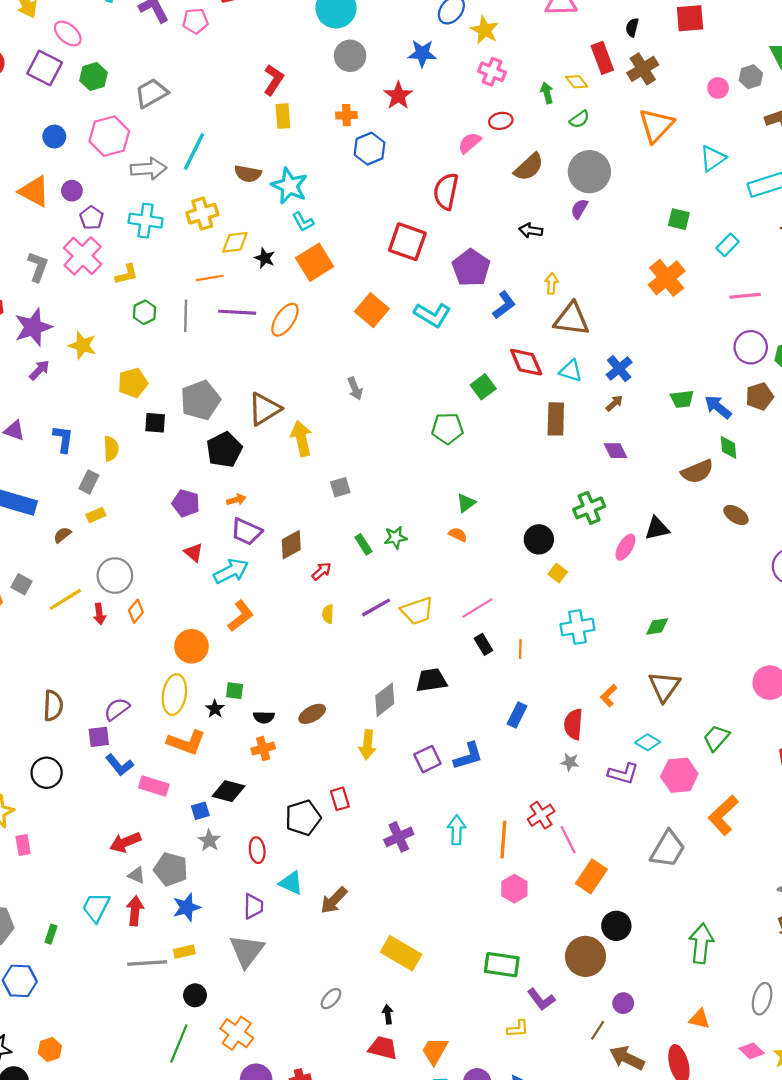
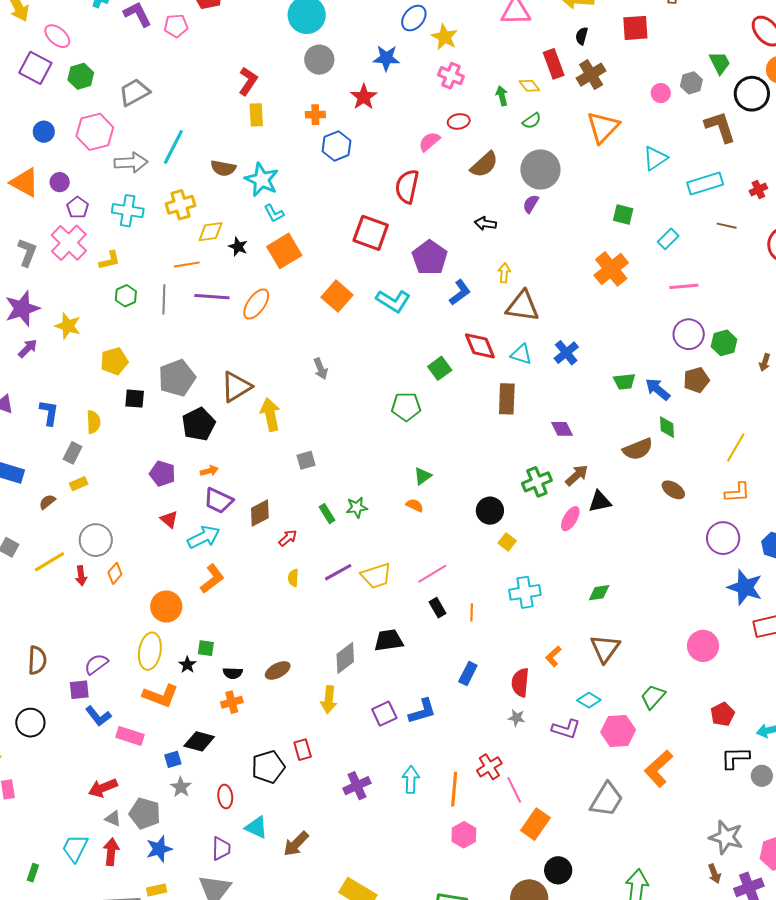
brown arrow: (614, 403) -> (577, 475), moved, size x1.4

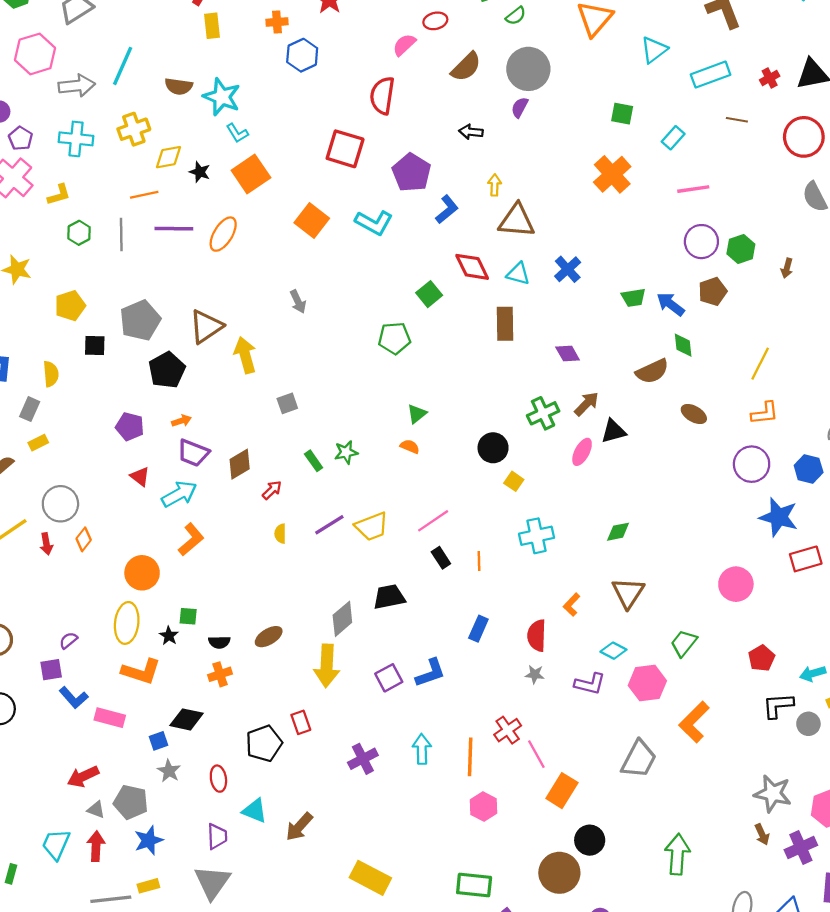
purple semicircle: (96, 664) -> (68, 640), size x0.7
yellow arrow: (329, 700) -> (327, 666), size x1.4

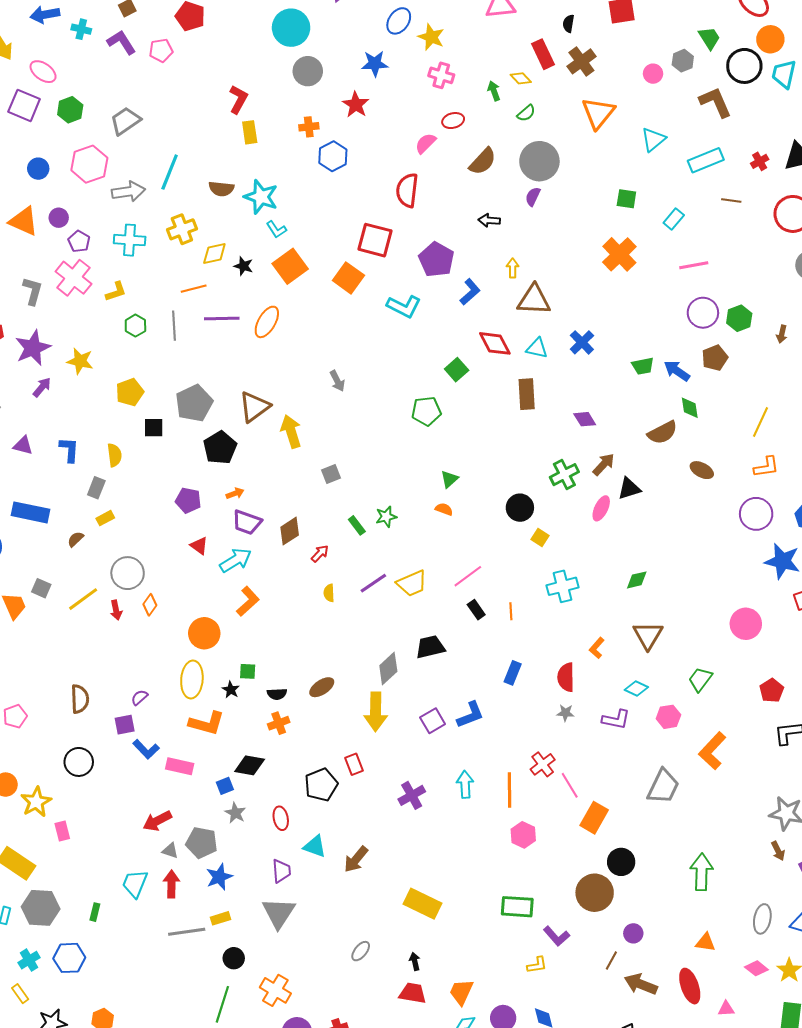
orange square: (312, 221) -> (348, 278), moved
pink hexagon: (647, 683) -> (668, 717), size x0.7

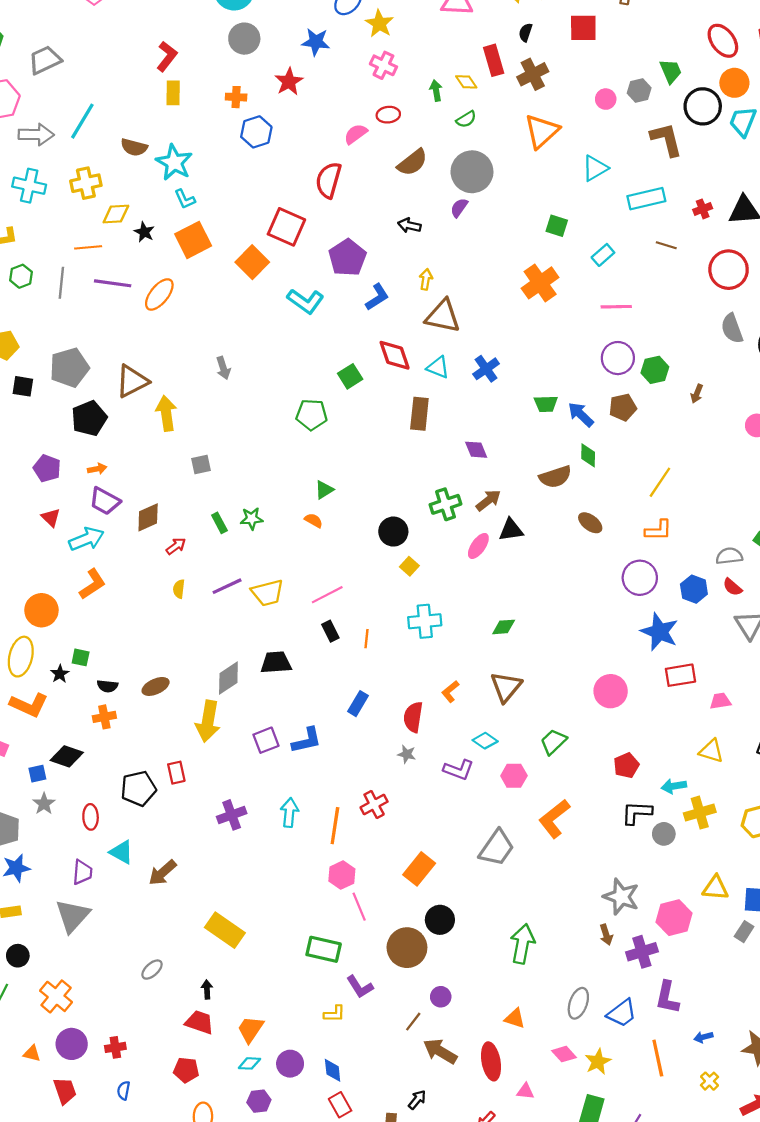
pink line: (570, 785) -> (359, 907), moved

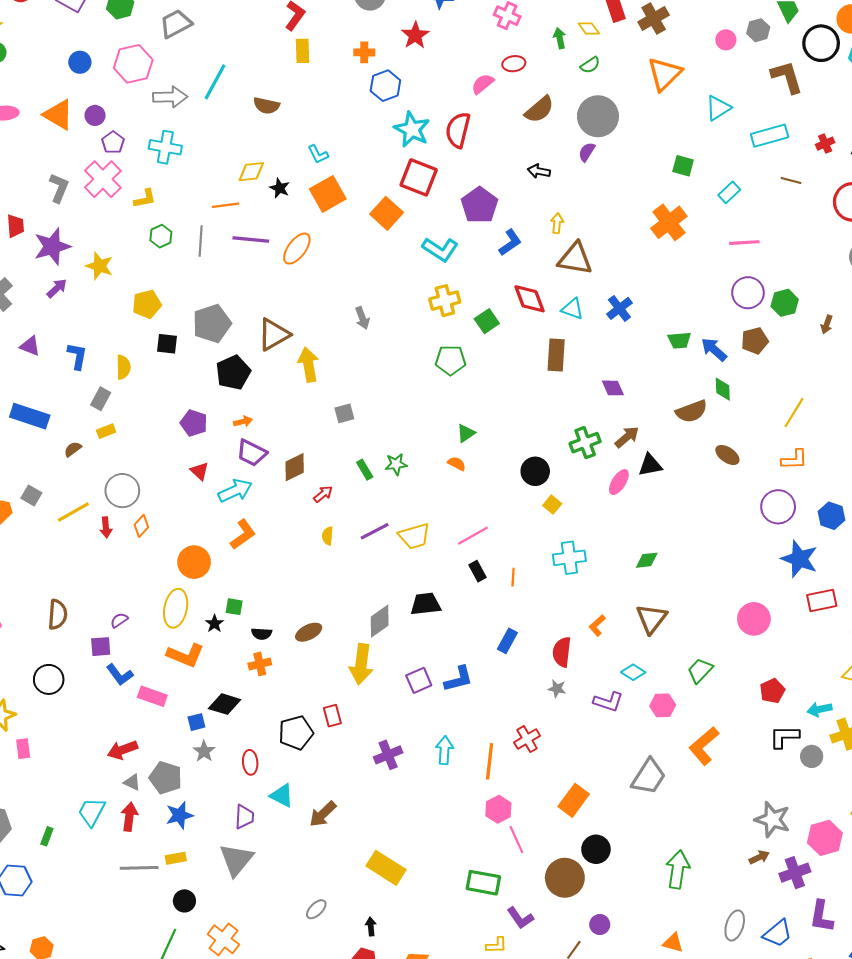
cyan star: (174, 162) -> (412, 129), moved
yellow cross: (86, 183) -> (445, 301), moved
brown arrow: (606, 935) -> (759, 857), turned -96

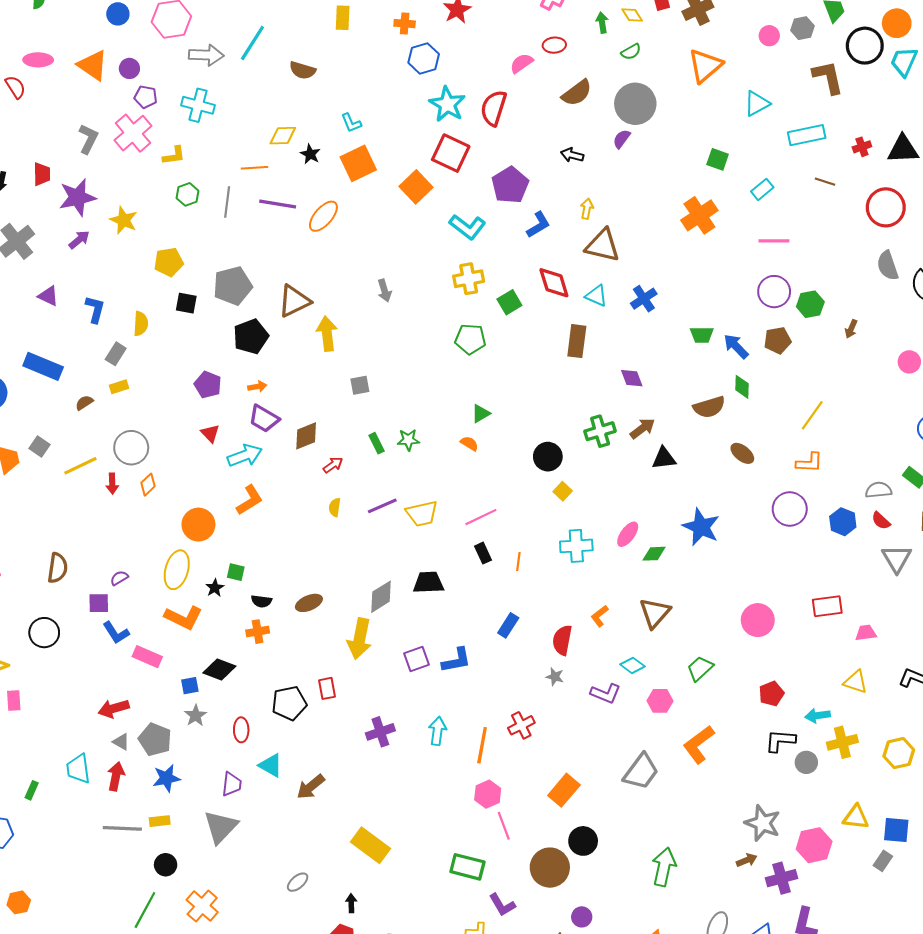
purple pentagon: (113, 142) -> (146, 97), turned -30
pink ellipse: (619, 482) -> (628, 534), moved
blue star: (799, 559) -> (701, 527), moved
cyan trapezoid: (92, 812) -> (78, 769), turned -40

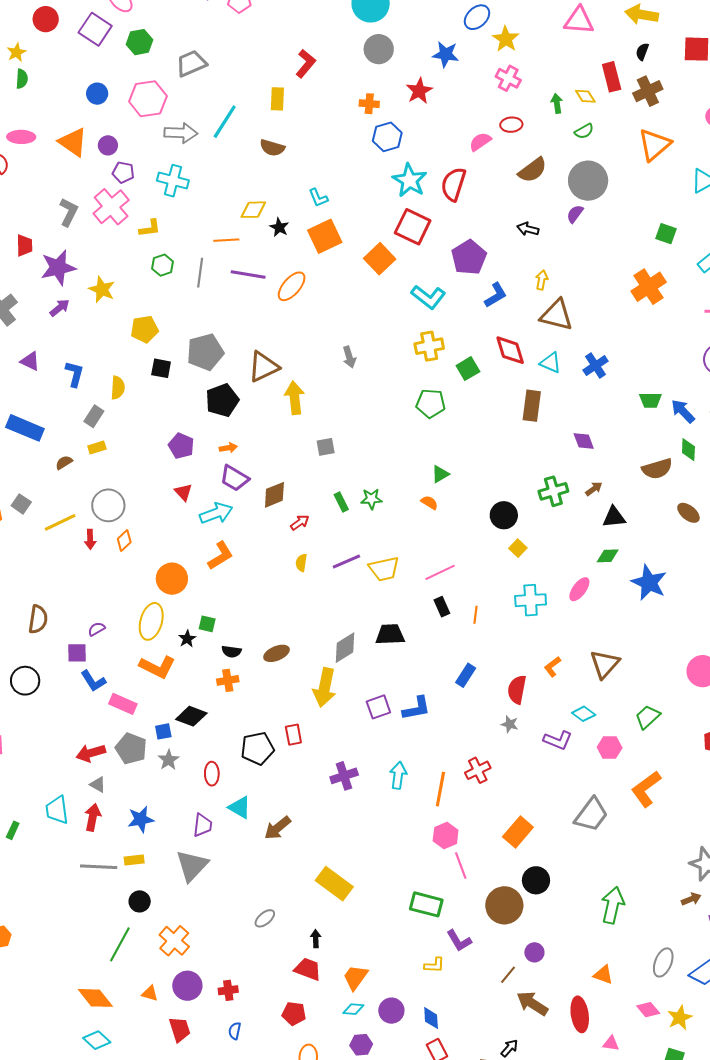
yellow rectangle: (343, 18) -> (277, 99), moved
brown arrow: (642, 428) -> (594, 489), size x0.7
green diamond: (654, 554) -> (608, 556), moved
gray pentagon: (155, 740) -> (131, 749), moved

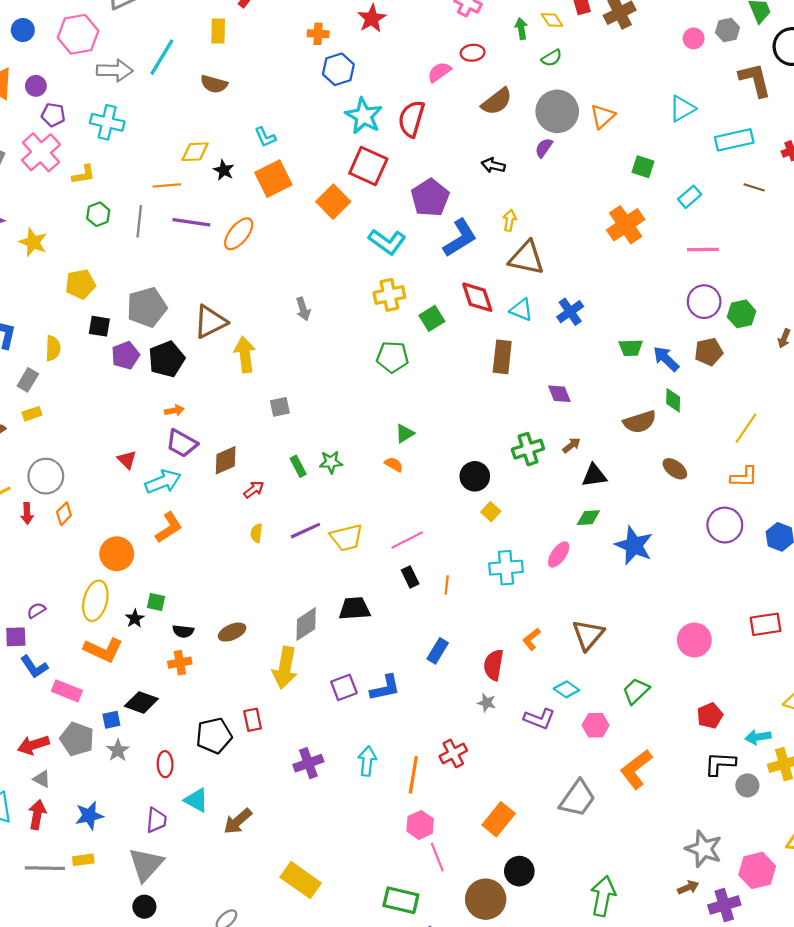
orange triangle: (654, 145) -> (603, 116), moved, size x0.7
blue L-shape: (496, 295) -> (460, 238), size x1.4
purple pentagon: (181, 446) -> (125, 355), moved, turned 30
black circle: (140, 901) -> (144, 907), moved

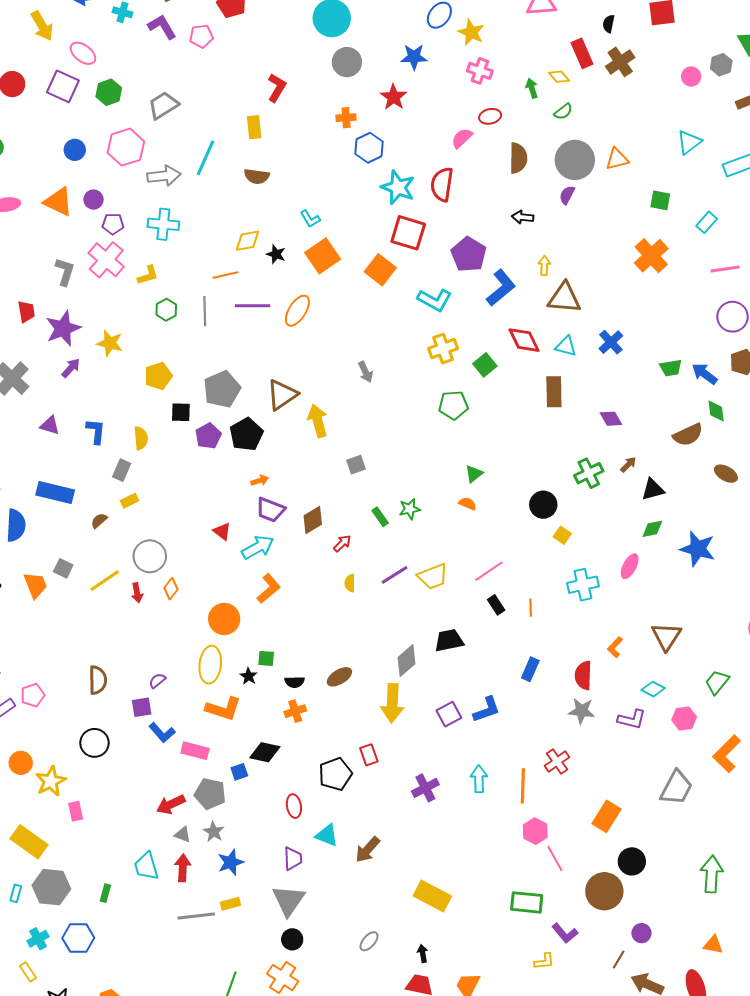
brown semicircle: (497, 101) -> (518, 158), turned -44
orange triangle: (603, 116) -> (617, 159), turned 35
gray star: (487, 703) -> (582, 711), size x1.5
gray star: (118, 750) -> (214, 832), moved

